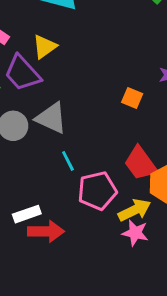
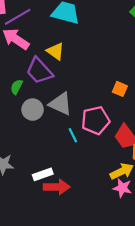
yellow triangle: (45, 47) -> (55, 51), turned -48
pink pentagon: (97, 191) -> (96, 120), moved

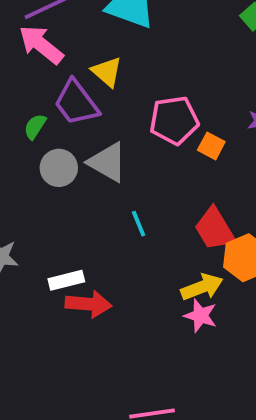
pink pentagon: (96, 120) -> (174, 120), moved
cyan line: (73, 135) -> (139, 224), moved

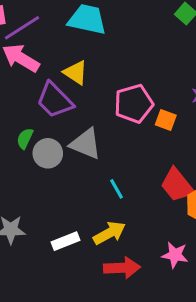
green semicircle: (35, 127) -> (25, 138), moved
yellow arrow: (202, 287) -> (109, 233), moved
red arrow: (88, 304) -> (122, 268), moved

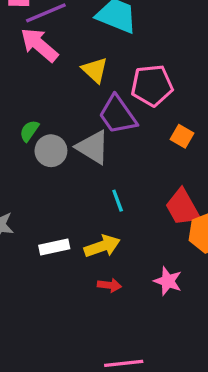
purple trapezoid: (55, 100) -> (118, 115), moved
pink pentagon: (134, 104) -> (152, 85), moved
red arrow: (122, 268) -> (109, 285), size x0.6

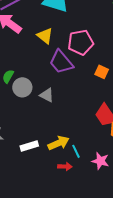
gray triangle: (93, 147) -> (47, 95), moved, size x0.7
cyan line: (118, 201) -> (76, 151), moved

